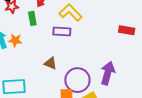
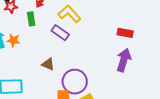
purple rectangle: (62, 32) -> (60, 33), turned 30
purple arrow: (108, 73) -> (124, 60), moved

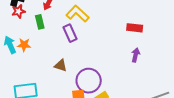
purple rectangle: (60, 33) -> (70, 33), turned 36
purple arrow: (124, 60) -> (136, 55), size x0.6

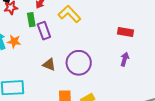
purple rectangle: (70, 33) -> (44, 31), moved
purple circle: (89, 81) -> (79, 63), moved

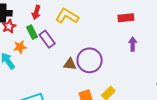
orange star: (14, 41) -> (20, 47), moved
brown triangle: (49, 65) -> (70, 64), moved

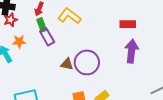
green rectangle: (32, 32) -> (42, 25), moved
purple arrow: (133, 44) -> (132, 51), size x1.6

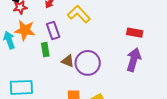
green rectangle: (42, 25) -> (45, 50), moved
orange star: (19, 42) -> (25, 30), size x1.5

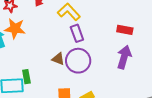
purple rectangle: (53, 30) -> (77, 33), moved
green rectangle: (45, 50) -> (26, 77), moved

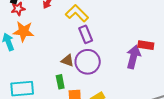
red rectangle: (125, 30) -> (146, 45), moved
green rectangle: (26, 77) -> (60, 82), moved

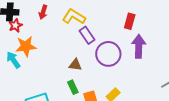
red rectangle: (146, 45) -> (130, 21), moved, turned -70
purple circle: (88, 62) -> (108, 54), moved

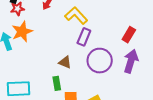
purple rectangle: (87, 35) -> (84, 37), turned 42
orange star: (26, 46) -> (22, 32), turned -30

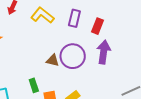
purple rectangle: (84, 37) -> (74, 18), moved
brown triangle: (65, 62) -> (53, 60), moved

